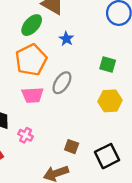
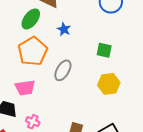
pink trapezoid: (33, 95) -> (25, 88), moved

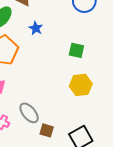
gray ellipse: (63, 70) -> (29, 113), moved, turned -70

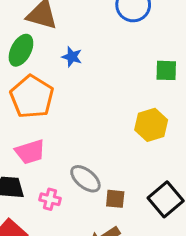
green square: (76, 50) -> (166, 70), moved

